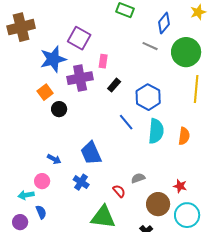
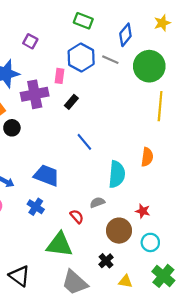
purple square: (79, 38) -> (30, 41), moved, size x0.6
blue hexagon: (148, 97) -> (81, 58), moved
cyan semicircle: (156, 131) -> (117, 174), moved
blue trapezoid: (91, 153) -> (47, 175), turned 135
cyan circle: (187, 215) -> (150, 242), size x0.7

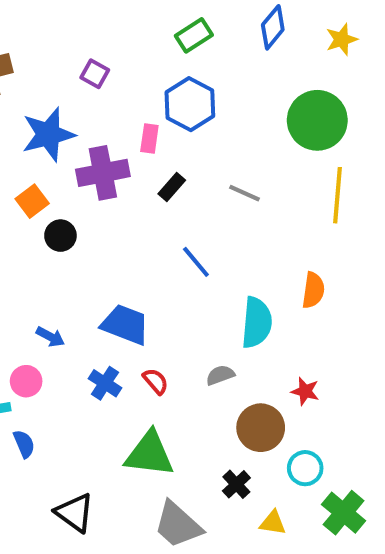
green rectangle: (83, 21) -> (194, 35), turned -54
blue diamond: (125, 35) -> (273, 27), moved
gray line: (110, 60) -> (244, 193), moved
red semicircle: (77, 216) -> (156, 381), moved
cyan circle: (150, 242) -> (305, 468), moved

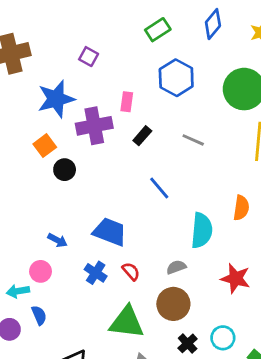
blue hexagon: (190, 104) -> (176, 78), moved
red star: (305, 391) -> (236, 278), size x1.5
brown circle: (261, 428) -> (173, 304), moved
cyan circle: (305, 468) -> (223, 338), moved

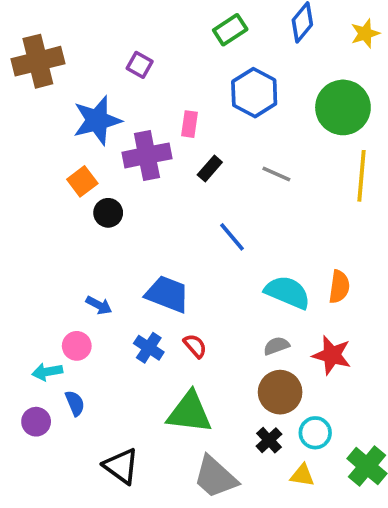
orange semicircle: (241, 208) -> (339, 287), moved
cyan semicircle: (202, 230) -> (287, 292), turned -72
gray semicircle: (176, 267) -> (276, 346), moved
brown circle: (173, 304) -> (280, 392), moved

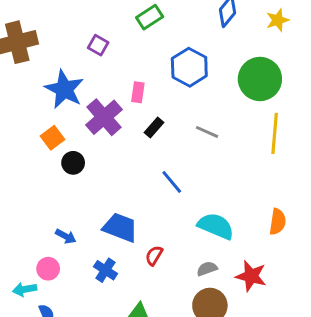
green rectangle: (230, 30) -> (150, 17), moved
blue star: (97, 120) -> (64, 89), turned -30
purple cross: (147, 155) -> (104, 117), turned -30
orange semicircle: (339, 287) -> (278, 222), moved
red semicircle: (195, 346) -> (154, 255), moved, turned -108

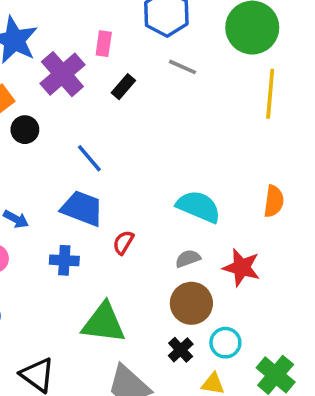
gray line: (207, 132) -> (182, 67), moved
blue line: (172, 182) -> (89, 158), moved
blue cross: (105, 270) -> (64, 260), turned -30

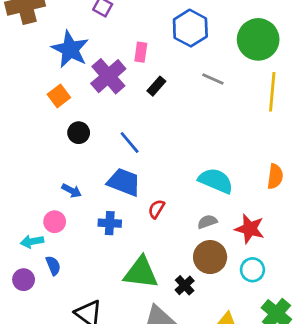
gray line: (182, 67) -> (213, 79), moved
black circle: (25, 130) -> (79, 133), moved
cyan circle: (225, 343) -> (252, 270), moved
black cross: (181, 350) -> (185, 285), moved

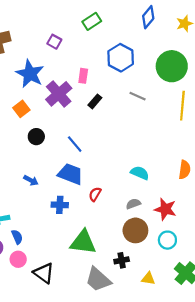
cyan semicircle: (216, 181) -> (140, 173), size x0.7
pink circle: (55, 222) -> (18, 259), moved
black cross: (185, 285) -> (122, 260), moved, turned 32

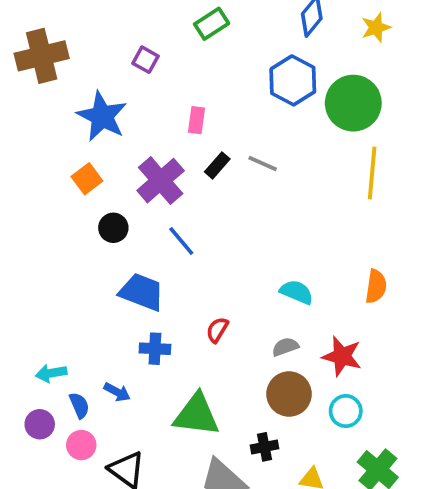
blue hexagon: (121, 58) -> (293, 80), moved
purple cross: (59, 94) -> (161, 181), moved
gray line: (138, 96) -> (263, 164), moved
blue trapezoid: (70, 174) -> (142, 292), moved
blue arrow: (31, 180) -> (117, 392), moved

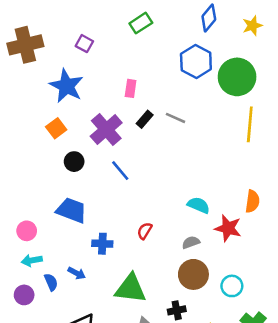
purple square: (145, 60) -> (84, 44), moved
blue trapezoid: (142, 292) -> (72, 210), moved
red star: (342, 356) -> (228, 228), moved
pink circle: (81, 445) -> (27, 231), moved

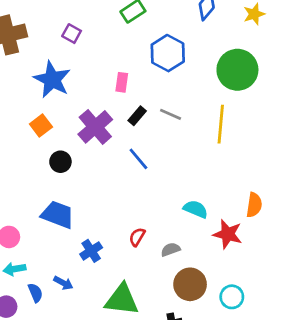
blue hexagon: (196, 62) -> (168, 53), moved
yellow line: (250, 124) -> (221, 124), moved
blue line: (120, 171) -> (138, 159), moved
gray semicircle: (191, 242) -> (171, 249), moved
blue cross: (102, 244) -> (91, 251), turned -36

